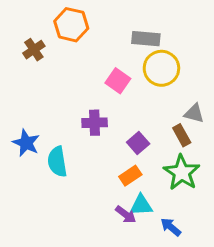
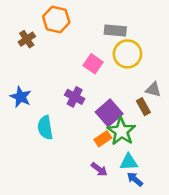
purple cross: (95, 123) -> (75, 97), turned 30
blue star: (26, 143) -> (21, 97), moved
purple square: (138, 143) -> (109, 113), size x1.5
green star: (182, 173) -> (121, 131), moved
cyan triangle: (141, 205) -> (129, 162), moved

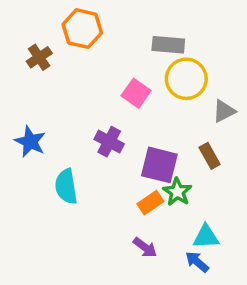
gray triangle: (153, 90) -> (224, 111), moved, turned -42
purple square: (109, 113) -> (159, 165), turned -35
green star: (121, 131) -> (177, 192), size x0.7
cyan triangle: (129, 162) -> (206, 237), moved

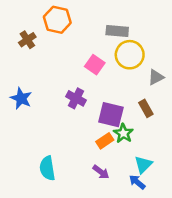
cyan semicircle: (66, 186) -> (47, 168), moved
cyan triangle: (206, 237) -> (143, 165), turned -42

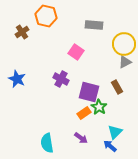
yellow circle: (130, 55) -> (124, 44), moved
cyan semicircle: (47, 168) -> (47, 143), moved

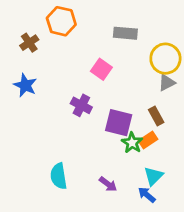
blue star: (17, 79) -> (25, 85), moved
orange rectangle: (84, 113) -> (148, 140), moved
cyan semicircle: (47, 143) -> (59, 176), moved

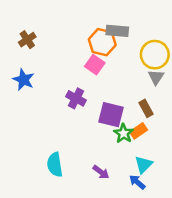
orange hexagon: (61, 21) -> (102, 42), moved
gray triangle: (167, 83) -> (156, 77), turned -30

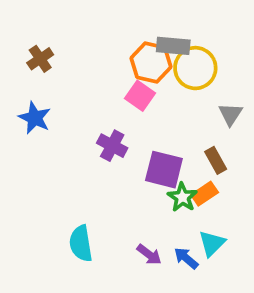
yellow circle: (155, 55) -> (195, 68), moved
blue arrow: (137, 182) -> (186, 258), moved

